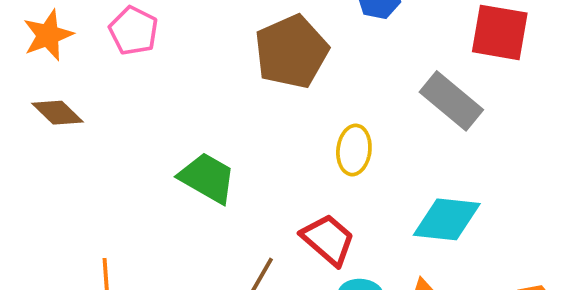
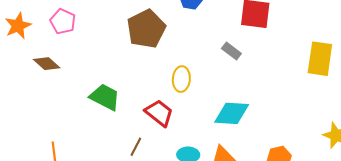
gray rectangle: (451, 101) -> (231, 51), size x0.6
brown diamond: (58, 113) -> (47, 64), moved
red trapezoid: (328, 240) -> (159, 113), moved

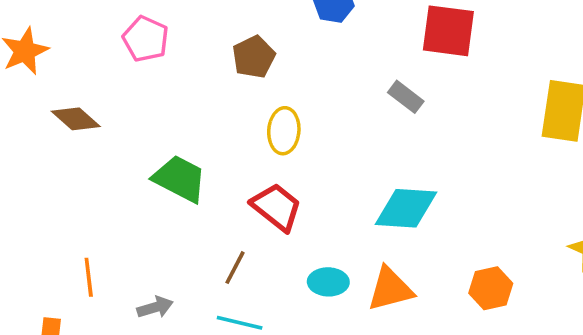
pink pentagon: (63, 21) -> (146, 39), moved
brown pentagon: (146, 29) -> (254, 57), size x0.6
yellow ellipse: (181, 79) -> (284, 131), moved

